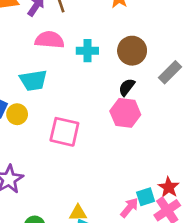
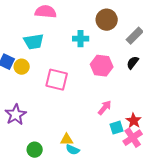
cyan cross: (87, 51) -> (81, 39), moved
black semicircle: (127, 87) -> (133, 63), moved
pink arrow: (129, 208) -> (105, 108), moved

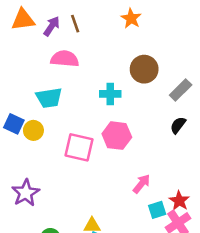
pink hexagon: (102, 66) -> (117, 136), moved

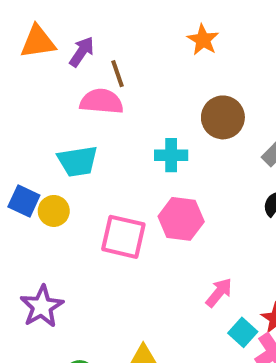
brown line: (75, 24) -> (117, 74), moved
cyan square: (157, 210) -> (243, 332), turned -30

